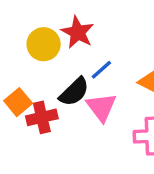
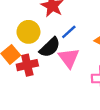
yellow circle: (44, 44) -> (28, 32), moved

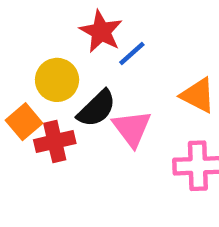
blue line: (69, 32) -> (132, 53), moved

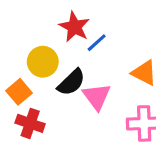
red cross: (55, 142) -> (30, 123), moved, turned 32

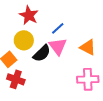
red star: (74, 27) -> (29, 15), moved
pink triangle: (97, 97) -> (58, 46), moved

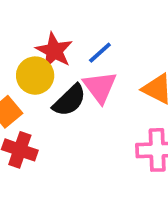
red star: (29, 15) -> (54, 51), moved

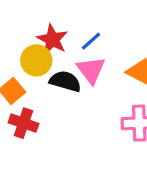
black semicircle: (69, 100) -> (65, 81), turned -120

